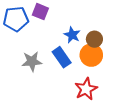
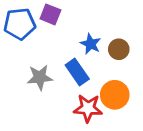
orange circle: (91, 55) -> (115, 95), moved
red star: (86, 89) -> (88, 108), moved, turned 30

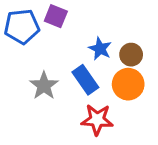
gray star: (40, 77) -> (44, 86), turned -30
orange circle: (115, 95) -> (128, 84), moved

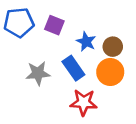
purple square: (56, 16) -> (54, 25), moved
gray star: (44, 86) -> (38, 73), turned 30

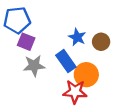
purple square: (54, 25) -> (26, 42), moved
orange circle: (110, 72) -> (86, 75), moved

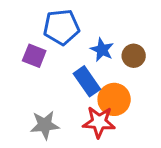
blue pentagon: (17, 20) -> (61, 27), moved
gray star: (34, 66) -> (45, 125), moved

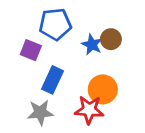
brown circle: (134, 56) -> (111, 39), moved
blue rectangle: (87, 81) -> (53, 80), moved, turned 60

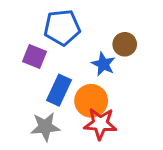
blue star: (92, 45) -> (103, 64), moved
orange circle: (103, 89) -> (91, 101), moved

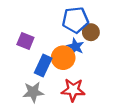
blue pentagon: (62, 27) -> (75, 20), moved
orange circle: (91, 101) -> (63, 58), moved

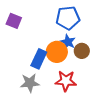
brown circle: (91, 32) -> (82, 51), moved
purple square: (25, 41) -> (14, 21), moved

